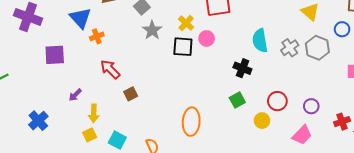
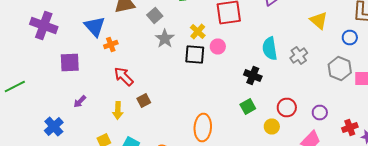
gray hexagon: (317, 48) -> (340, 68), moved
purple arrow: (75, 95) -> (80, 102), moved
yellow arrow: (94, 113) -> (118, 110), moved

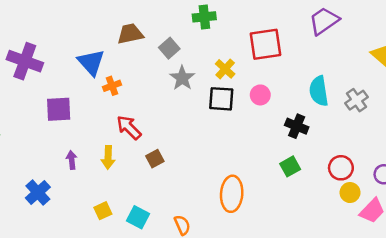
pink circle: (218, 46) -> (260, 95), moved
purple arrow: (80, 102) -> (72, 160), turned 128
yellow arrow: (118, 110) -> (108, 157), moved
yellow circle: (272, 126) -> (350, 193), moved

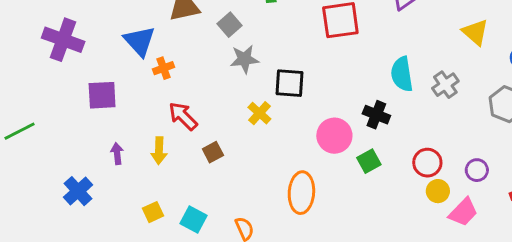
yellow cross: (225, 69) -> (259, 113), moved
gray star: (182, 78) -> (244, 59), turned 30
pink circle: (260, 95) -> (334, 136), moved, size x1.5

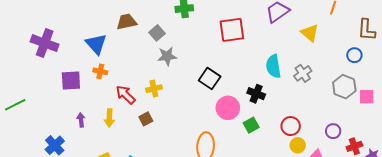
yellow triangle: (475, 32) -> (310, 33), moved
orange cross: (164, 68) -> (100, 71), moved, turned 32
black square: (289, 83) -> (210, 78), moved, turned 30
yellow cross: (259, 113) -> (154, 89), moved, turned 35
purple circle: (477, 170) -> (333, 131), moved

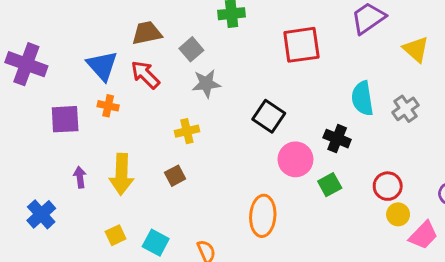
red arrow: (126, 95) -> (145, 75), moved
yellow arrow: (109, 118) -> (122, 174), size x1.5

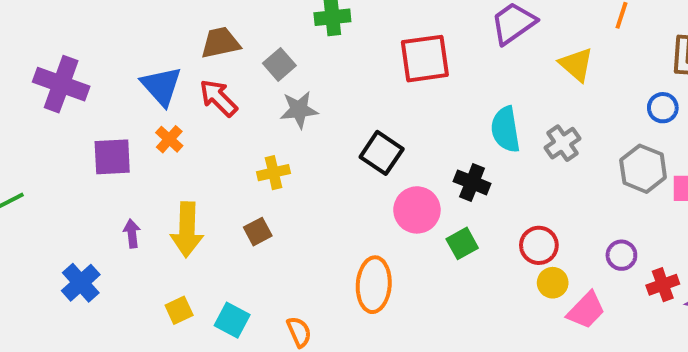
orange cross: (108, 106) -> (169, 139), turned 30

